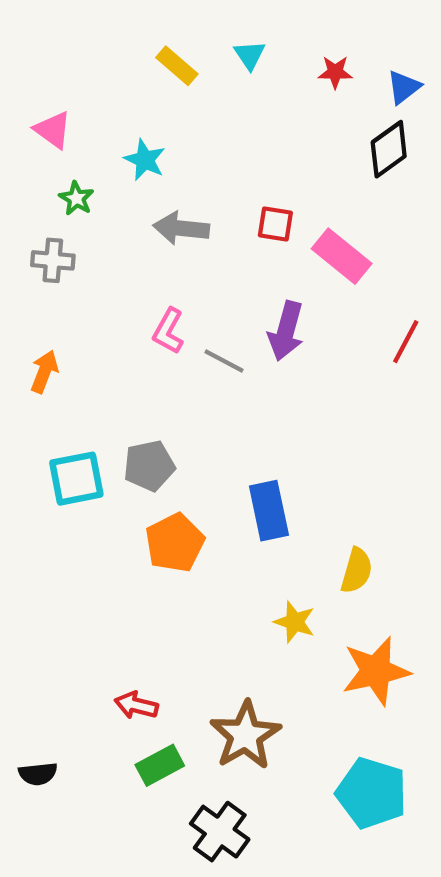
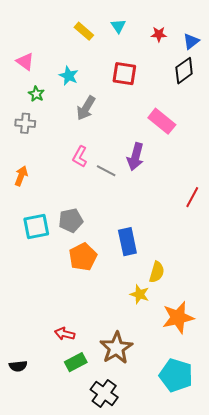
red square: (275, 224) -> (124, 74), moved, size x1.4
gray arrow: (181, 228) -> (86, 108), turned -65
red line: (406, 342) -> (192, 197), moved
yellow semicircle: (357, 571) -> (157, 272), moved

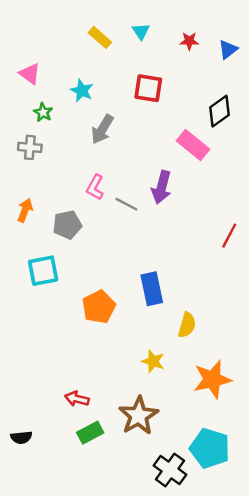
black diamond: (184, 71) -> (220, 111), moved
gray pentagon: (71, 220) -> (67, 225), moved
yellow star: (140, 294) -> (153, 361), moved
black cross: (104, 393) -> (170, 470), moved

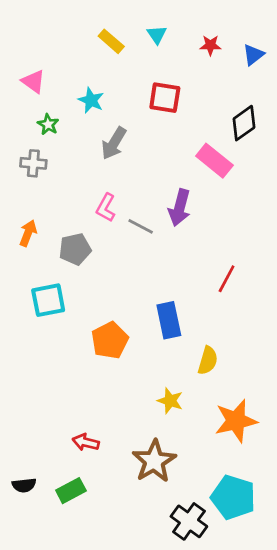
red line: (229, 236) -> (227, 279), moved
green rectangle: (90, 433) -> (71, 491), moved

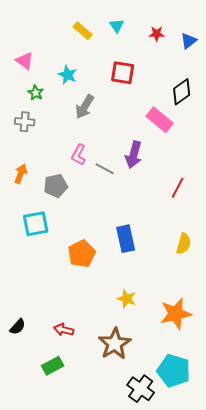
red line: (227, 279) -> (178, 188), moved
yellow semicircle: (208, 360) -> (184, 244), moved
black semicircle: (24, 485) -> (18, 327), moved, turned -42

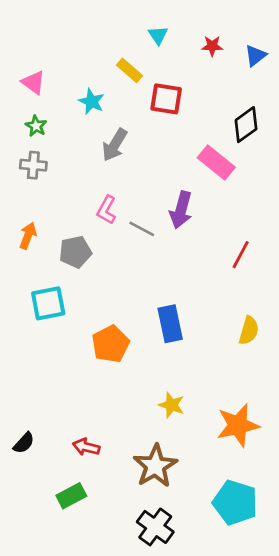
yellow rectangle: (83, 31) -> (130, 70), moved
green star: (36, 93) -> (36, 126), moved
black cross: (141, 389) -> (155, 527), moved

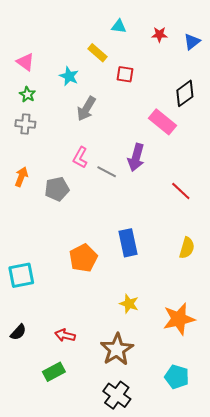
cyan triangle: (158, 35) -> (119, 26), turned -49
red square: (166, 99) -> (125, 74), size x0.7
red line: (241, 255) -> (181, 191), turned -75
cyan square: (48, 303) -> (21, 275), moved
cyan pentagon: (235, 503) -> (177, 377), size x0.7

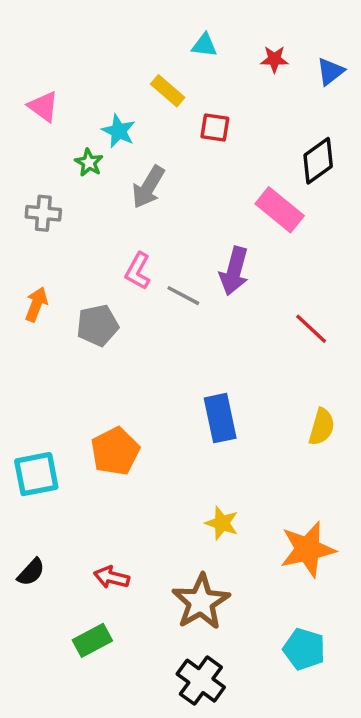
green star: (27, 94) -> (89, 163), moved
orange pentagon: (83, 258) -> (115, 451), moved

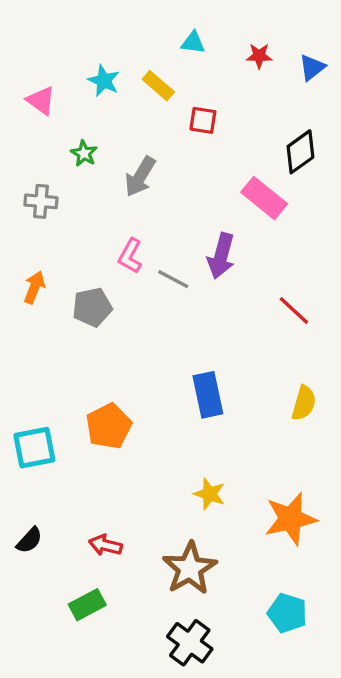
cyan star: (119, 131) -> (104, 81), moved

